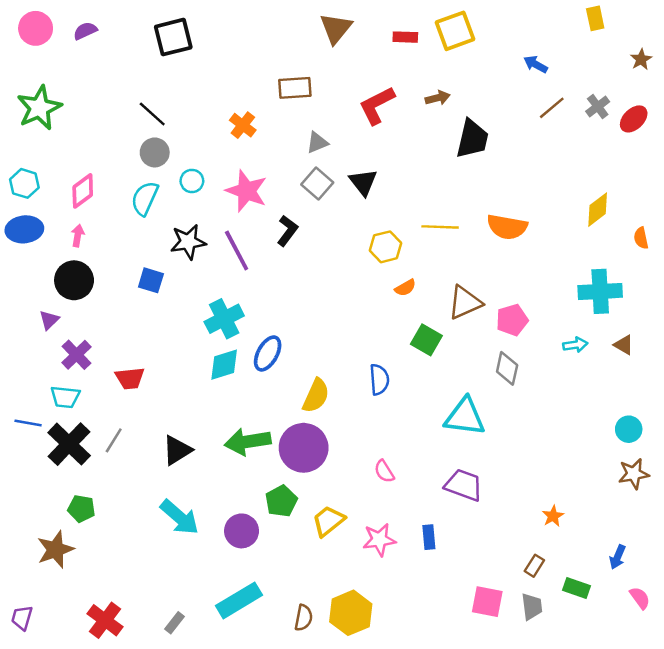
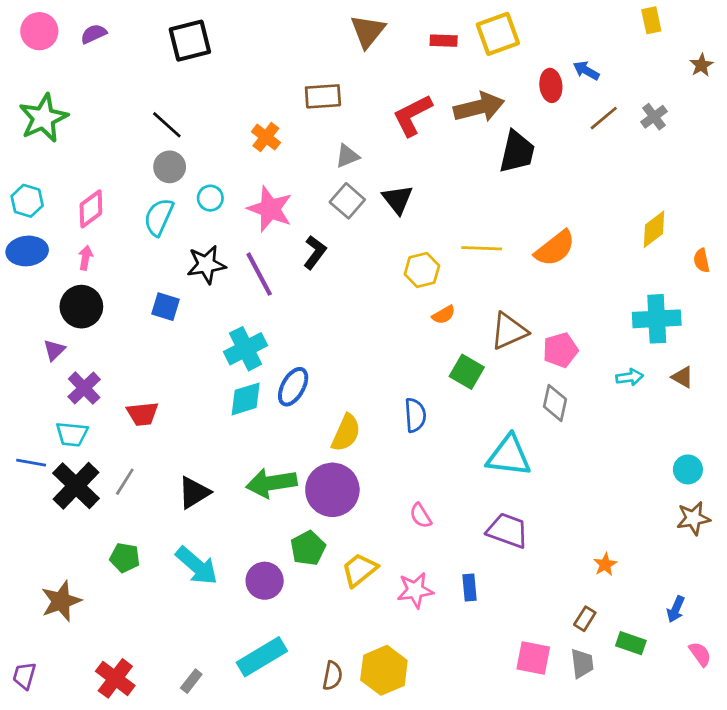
brown arrow: (438, 98) -> (479, 107), size x1.8
red ellipse: (634, 119) -> (551, 85), moved, turned -52
orange semicircle: (507, 227) -> (555, 248), turned -48
green pentagon: (81, 509) -> (125, 558), moved

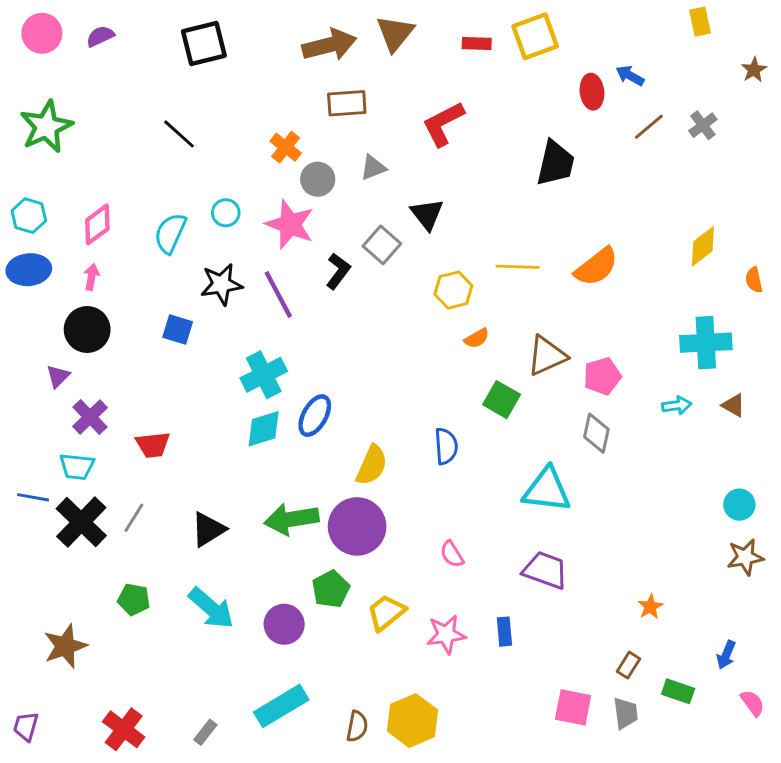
brown arrow: (479, 107) -> (329, 45), moved
gray circle: (170, 167) -> (318, 179), moved
gray square: (347, 201) -> (382, 245), moved

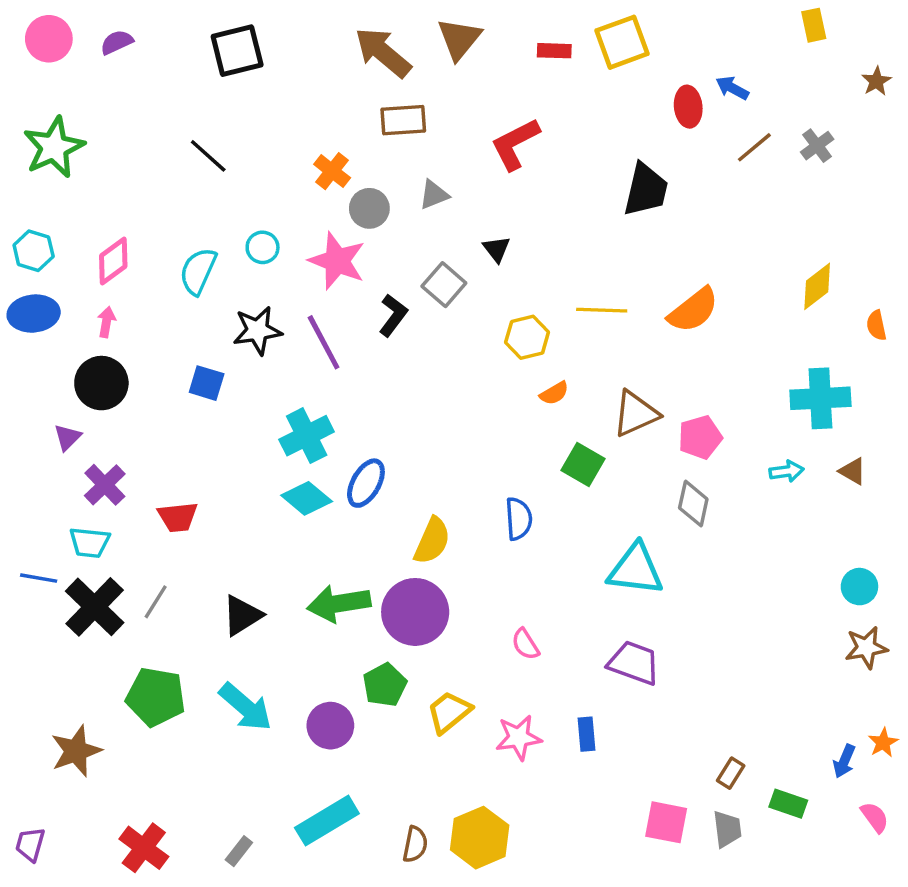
brown arrow: (329, 45) -> (383, 52), turned -126
black triangle: (427, 214) -> (497, 249), size x0.7
cyan diamond: (264, 429) -> (307, 498), turned 57
green pentagon: (134, 599) -> (156, 697), size x1.6
orange star: (650, 607) -> (883, 743), moved

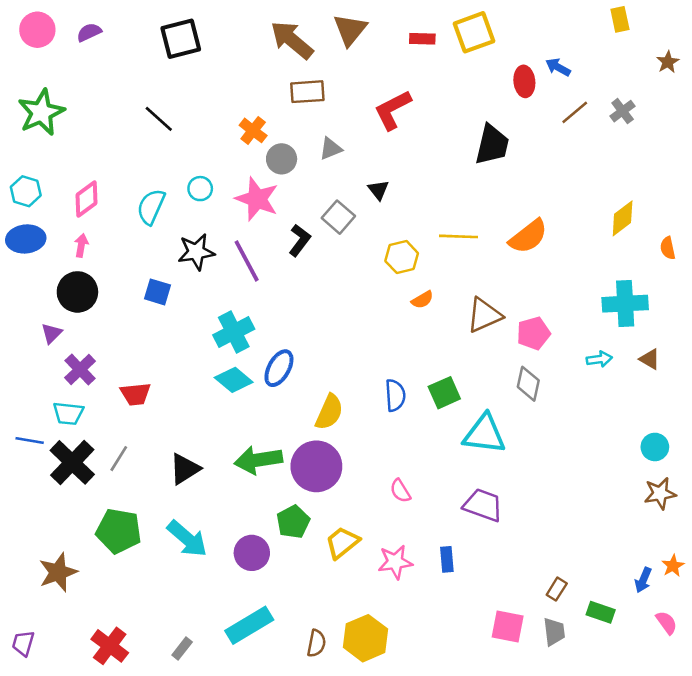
green square: (583, 464) -> (444, 393), moved, turned 36

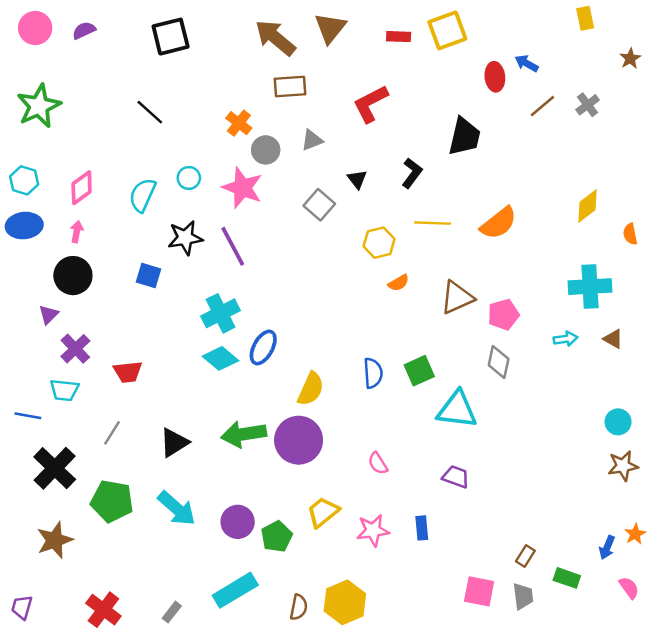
black L-shape: (300, 240) -> (412, 173), moved
black cross: (72, 462) -> (55, 468), moved
purple trapezoid: (483, 505) -> (456, 477), size x0.7
green pentagon: (293, 522) -> (277, 536), moved

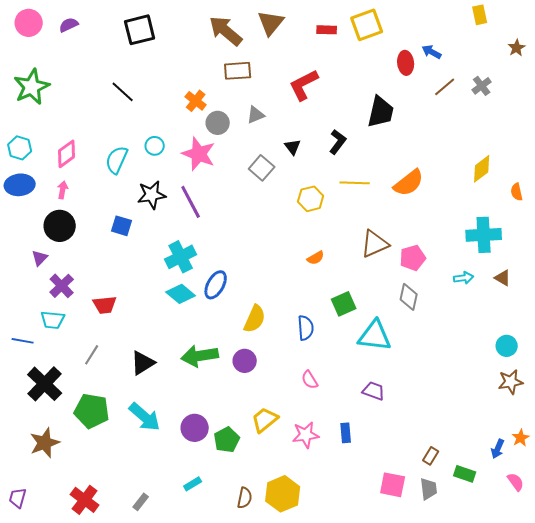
orange semicircle: (399, 283) -> (316, 258), moved
blue semicircle: (373, 373) -> (306, 328), moved
purple circle: (299, 440) -> (245, 361), size x0.6
cyan rectangle: (235, 590) -> (193, 484), size x0.5

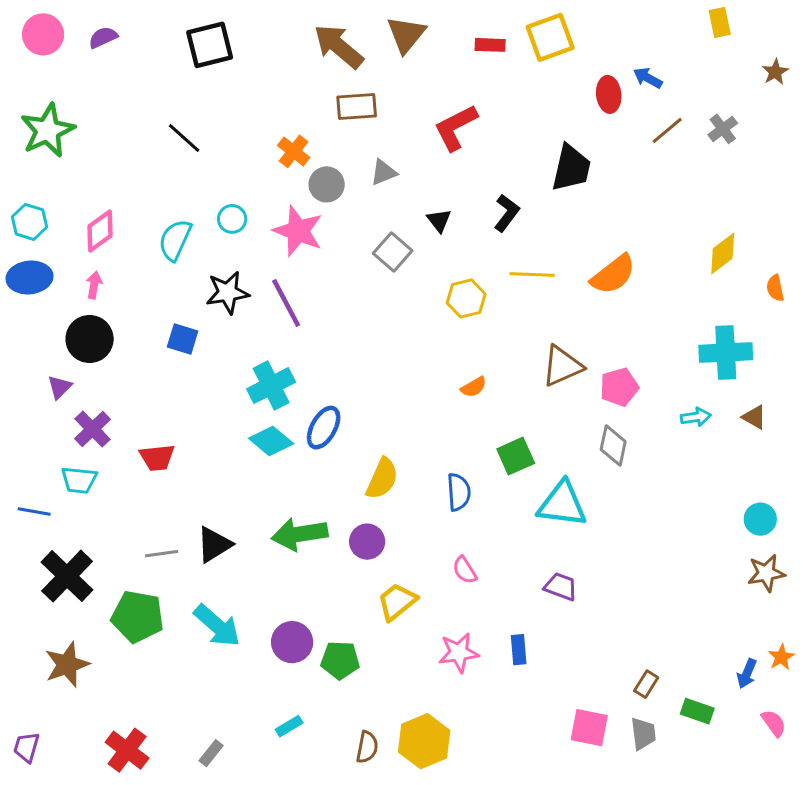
gray line: (92, 355) -> (162, 554), moved, turned 50
yellow trapezoid: (265, 420) -> (397, 602), moved
green pentagon: (227, 440) -> (340, 660), turned 30

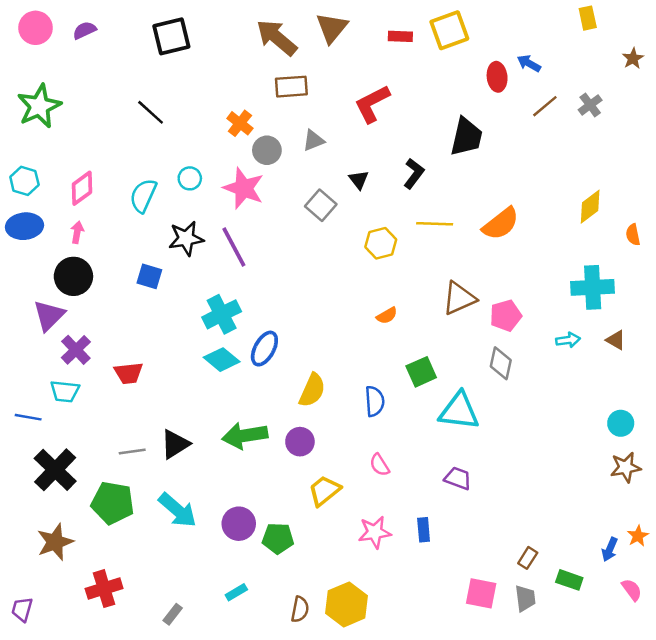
purple triangle: (60, 387) -> (49, 316), size x1.6
red cross: (127, 750) -> (104, 589), moved, turned 36

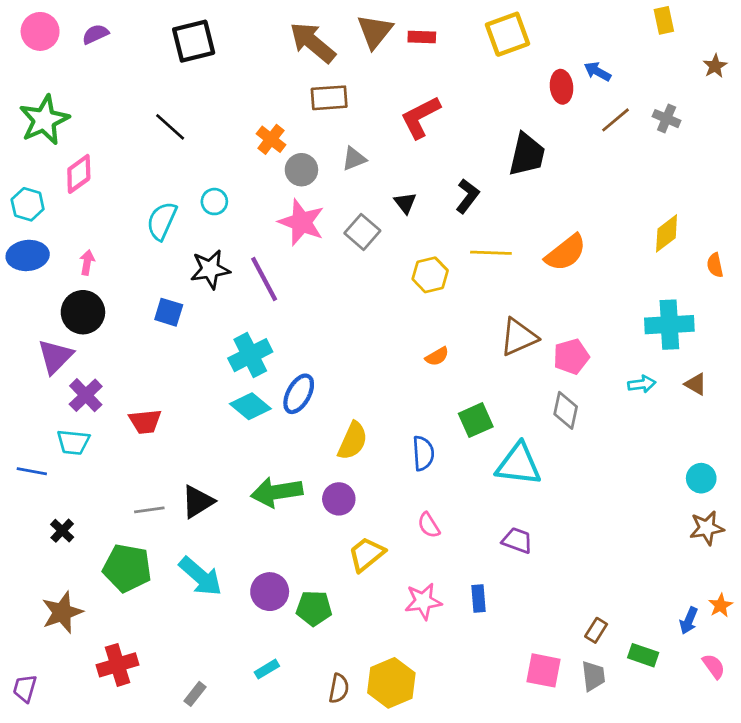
red rectangle: (400, 36) -> (422, 37), moved
gray cross: (590, 105) -> (667, 119), turned -30
pink diamond: (82, 188) -> (79, 174), moved
pink star: (244, 188) -> (301, 222), moved
black cross: (55, 470) -> (62, 531), size x0.5

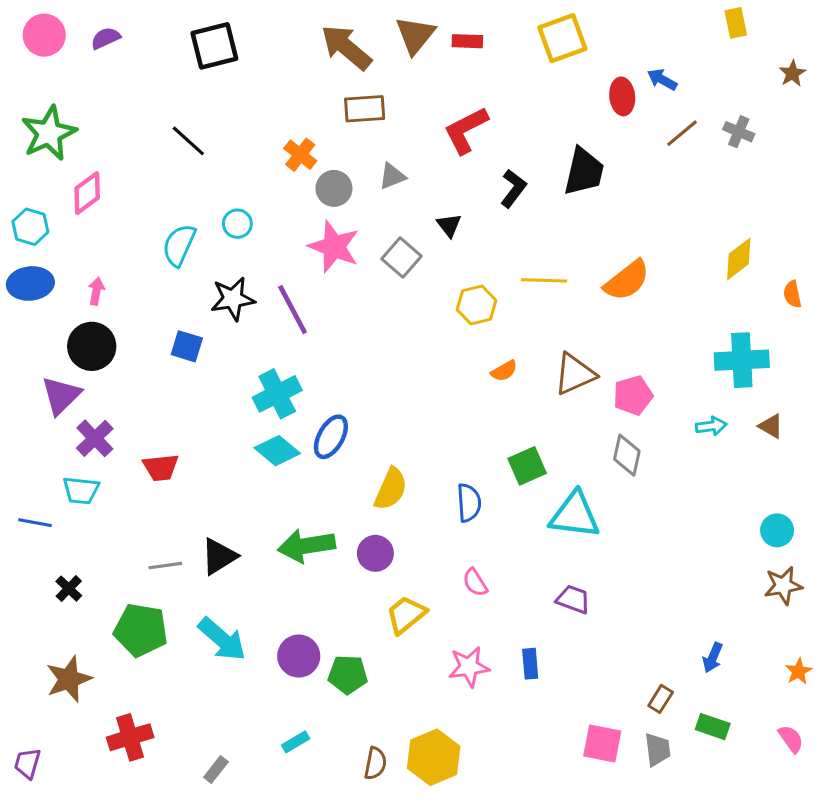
black L-shape: (467, 196) -> (513, 188), moved
orange semicircle: (437, 356) -> (504, 371), moved
blue arrow: (689, 621) -> (713, 658), moved

